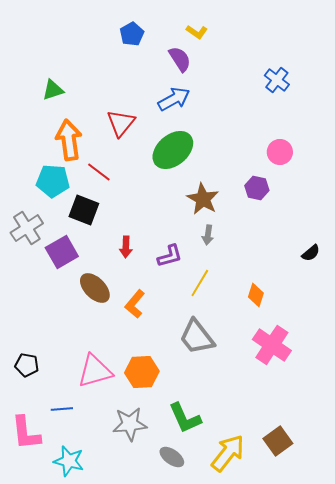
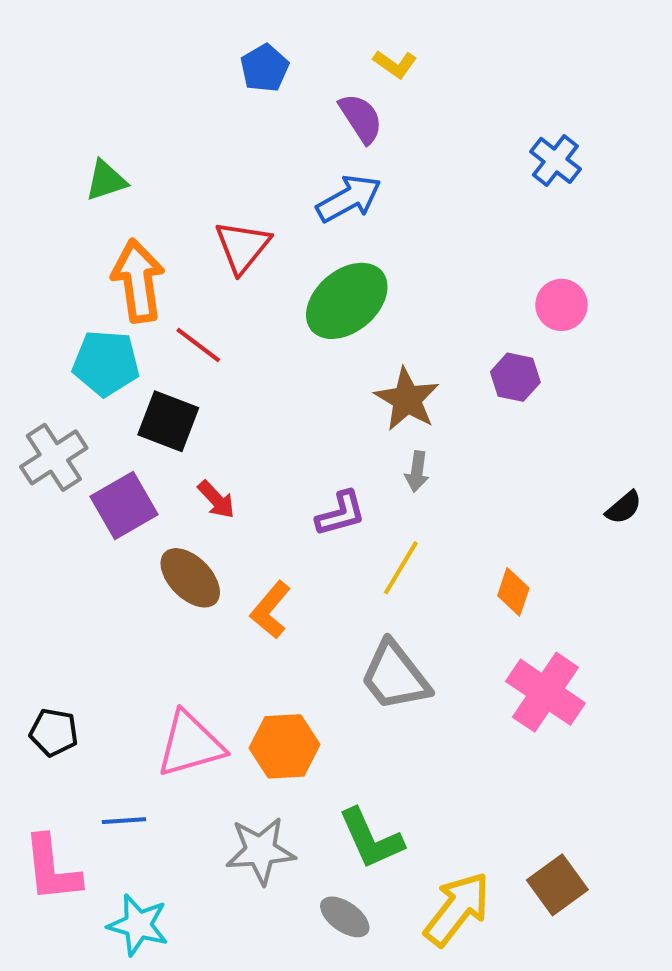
red arrow: (126, 247) -> (216, 500), moved, turned -45

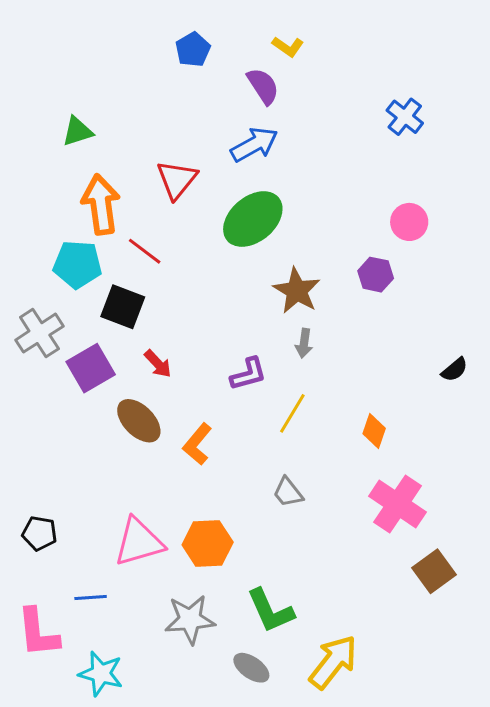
gray trapezoid: (395, 676) -> (288, 492), size x0.6
brown square: (557, 885) -> (434, 571), moved

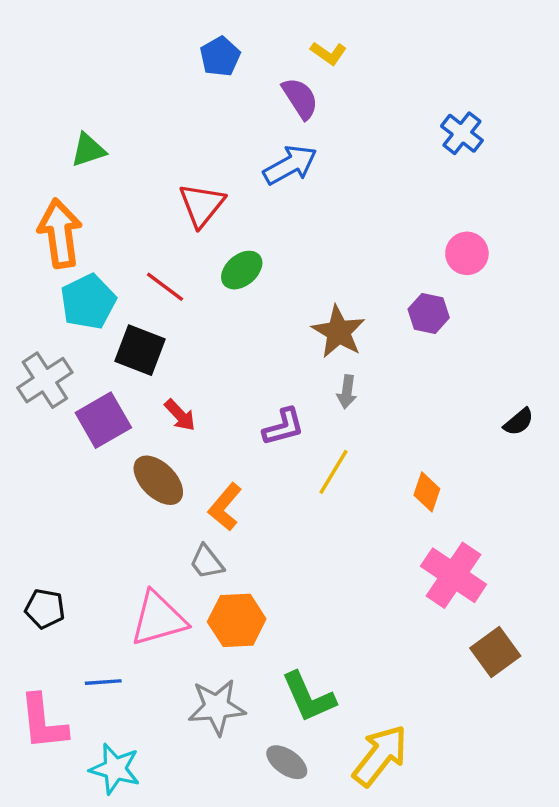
orange arrow: (101, 204) -> (60, 233), moved
green ellipse: (253, 219) -> (242, 270), moved, size x0.6
cyan pentagon: (77, 264) -> (88, 302), turned -30
gray trapezoid: (288, 492) -> (207, 562), moved

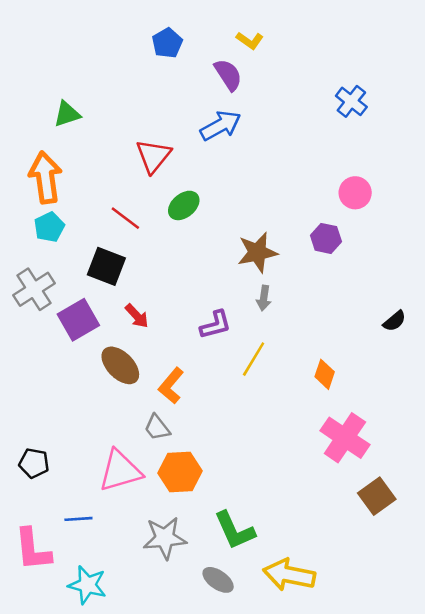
cyan pentagon: (88, 302) -> (49, 227), moved, size x0.7
brown star: (338, 332) -> (257, 252), turned 30
yellow arrow: (380, 755) -> (289, 575), turned -117

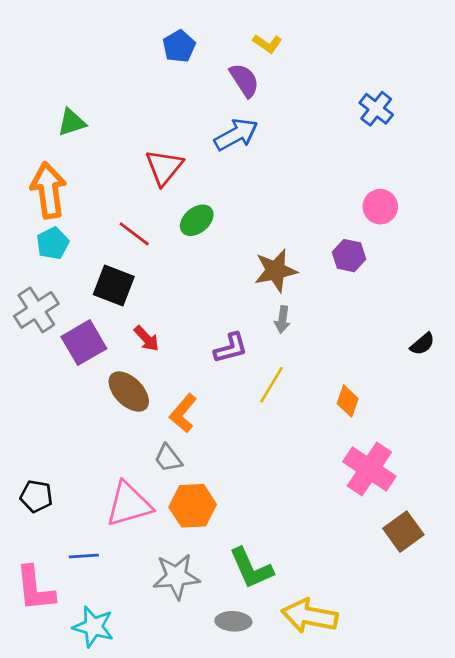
gray ellipse: (218, 580) -> (233, 621), turned -32

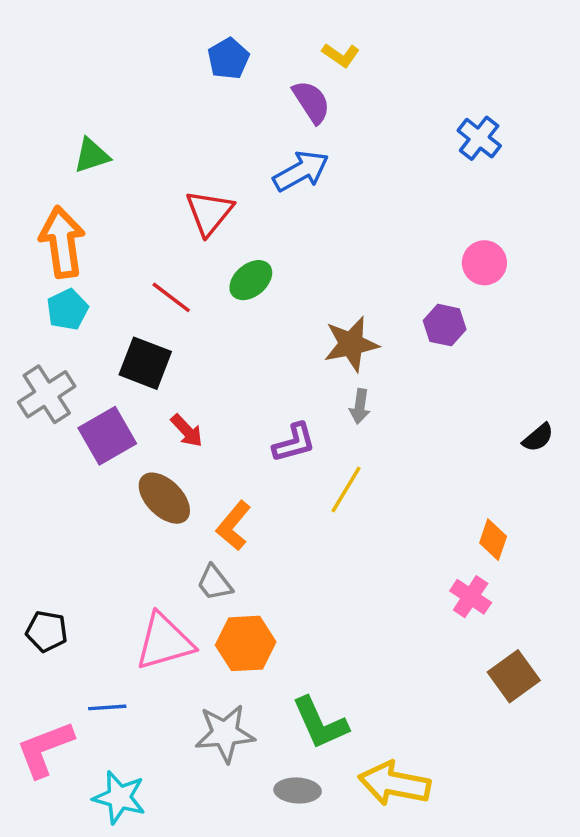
orange diamond: (348, 401) -> (493, 540), moved
pink cross: (369, 469) -> (471, 597), size x0.6
pink L-shape: (35, 589) -> (45, 749), turned 75

